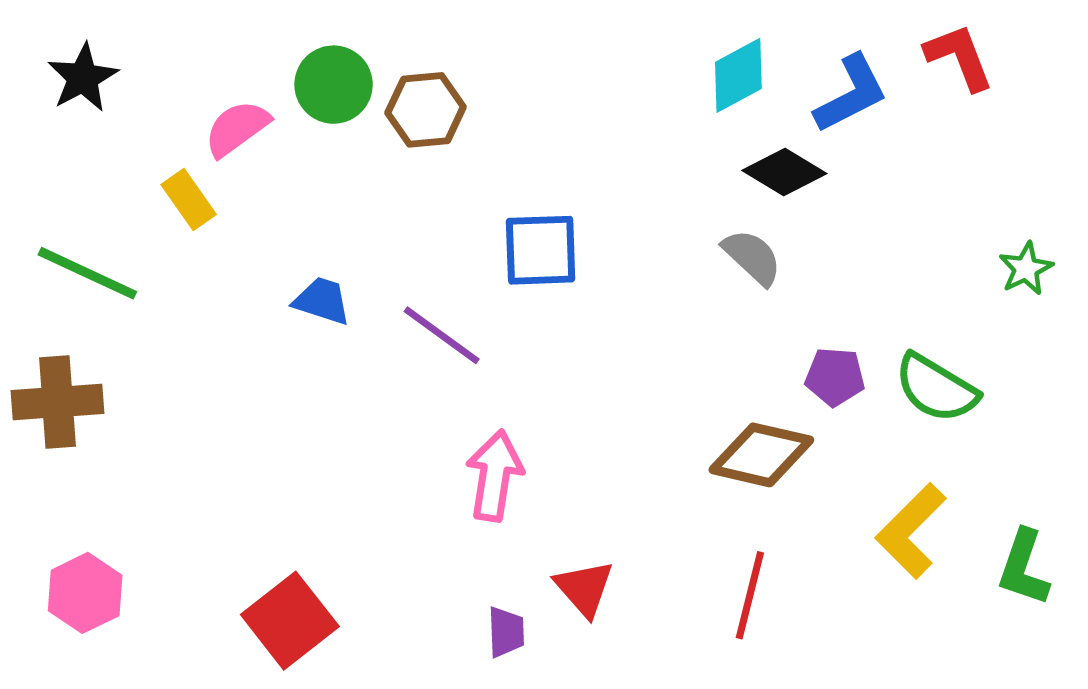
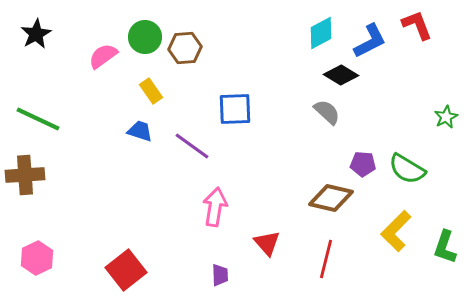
yellow rectangle: (189, 200) -> (151, 91), moved
red triangle: (584, 588) -> (267, 243), moved

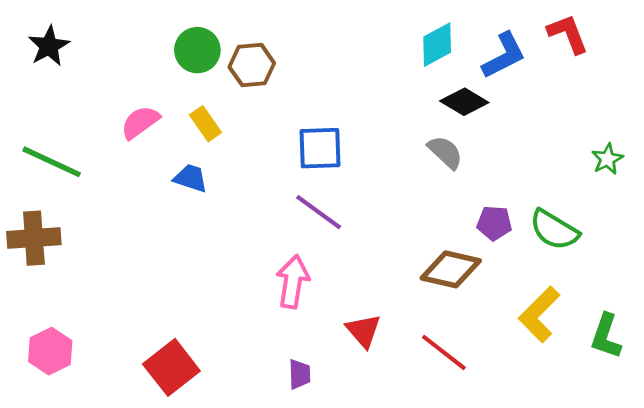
pink semicircle: (103, 56) -> (140, 122), moved
purple line: (192, 146) -> (319, 212), moved
red line: (326, 259) -> (444, 352), turned -66

